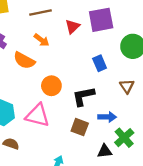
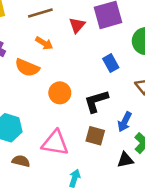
pink triangle: (38, 115) -> (55, 143), moved
blue arrow: (107, 117) -> (125, 122), turned 120

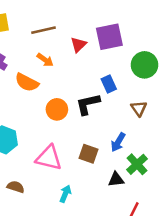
black L-shape: (96, 101) -> (88, 104), moved
brown semicircle: (21, 161) -> (16, 187), moved

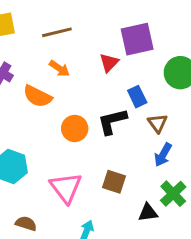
red triangle: (78, 45) -> (109, 63), moved
brown triangle: (139, 108) -> (158, 123), moved
blue arrow: (118, 142) -> (163, 155), moved
pink triangle: (49, 158) -> (66, 188), turned 40

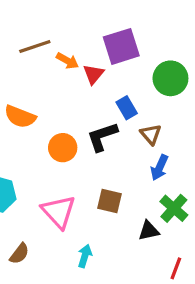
orange arrow: (59, 68) -> (67, 61), moved
brown semicircle: (26, 223) -> (19, 254), turned 115

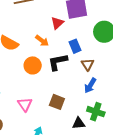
orange arrow: (67, 61) -> (42, 41), moved
green cross: (174, 208) -> (96, 112), turned -30
pink triangle: (59, 212) -> (25, 104), size x0.7

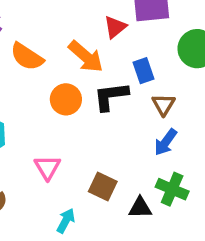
orange arrow: (42, 41) -> (86, 57), size x1.5
brown square: (57, 102) -> (103, 187), moved

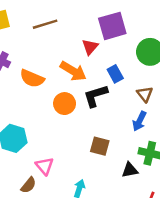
brown triangle: (164, 105) -> (145, 94), moved
pink triangle: (47, 167) -> (45, 166), moved
brown square: (103, 187) -> (100, 146), moved

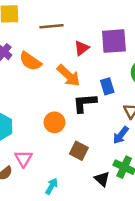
red triangle: (90, 47) -> (82, 48), moved
orange semicircle: (32, 78) -> (30, 61), moved
orange circle: (65, 104) -> (54, 122), moved
black triangle: (130, 170) -> (102, 179), turned 42

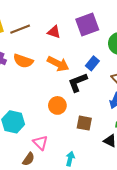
brown line: (52, 26) -> (20, 29), moved
red triangle: (82, 48) -> (54, 32), moved, turned -48
blue rectangle: (107, 86) -> (92, 63), turned 72

